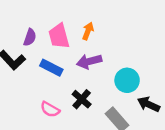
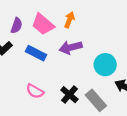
pink trapezoid: (59, 36) -> (43, 24), turned -35
black cross: (82, 99) -> (69, 95), moved

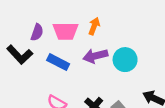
pink trapezoid: (43, 24) -> (66, 31), turned -40
cyan circle: (105, 65) -> (125, 60), moved

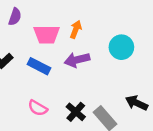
purple semicircle: (37, 32) -> (15, 17), moved
cyan circle: (125, 60) -> (121, 47), moved

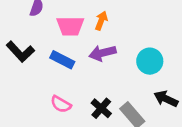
cyan circle: (121, 47) -> (150, 61), moved

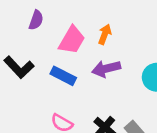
pink trapezoid: (70, 26) -> (72, 40), turned -60

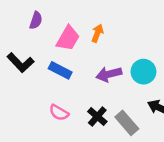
purple arrow: (106, 69) -> (109, 74), moved

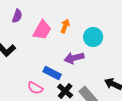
blue rectangle: (60, 70) -> (52, 73), moved
cyan circle: (143, 72) -> (93, 37), moved

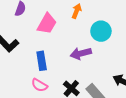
orange arrow: (65, 26) -> (77, 11), moved
blue rectangle: (52, 73) -> (42, 61), moved, turned 54

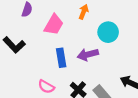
blue rectangle: (42, 61) -> (61, 58), moved

